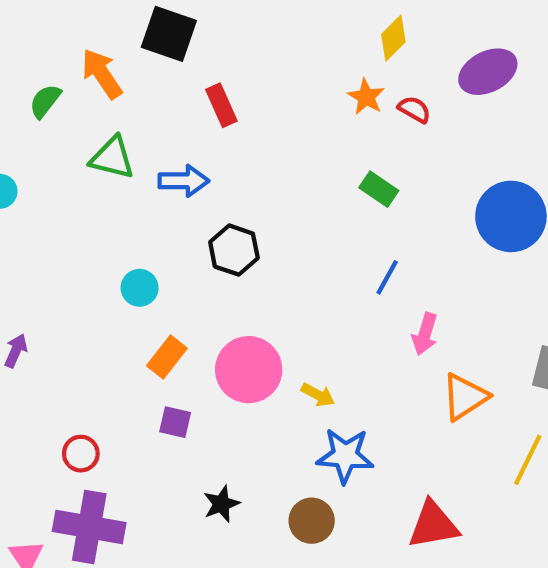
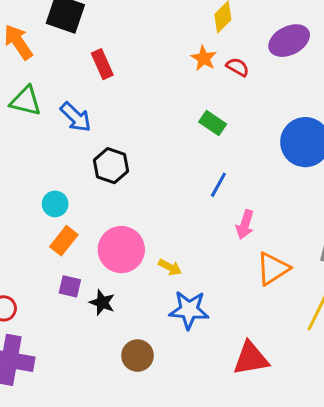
blue arrow: (184, 181) -> (76, 117), turned 44
cyan circle: (140, 288) -> (55, 204), moved
black star: (221, 504) -> (102, 303), moved, turned -30
brown circle: (312, 521) -> (137, 356), moved

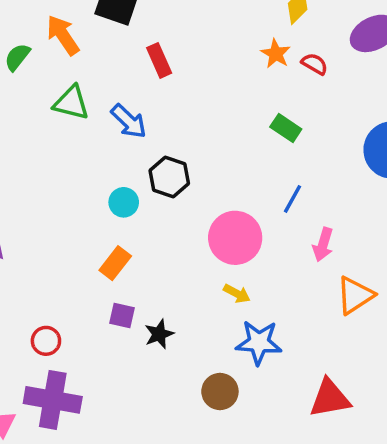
cyan circle: (55, 204) -> (124, 202), moved
pink circle: (121, 250) -> (235, 238), moved
black star: (102, 303) -> (159, 334), turned 30
brown circle: (137, 356) -> (220, 391), moved

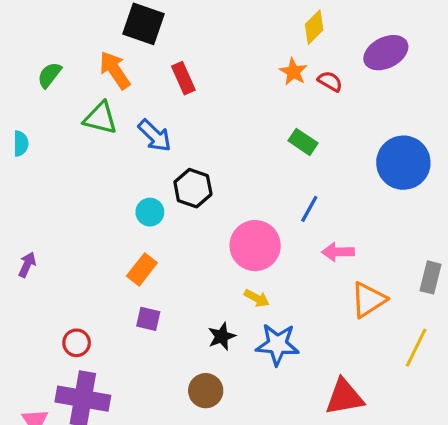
orange arrow: (63, 35) -> (115, 70), moved
pink arrow: (323, 245) -> (338, 252), turned 72
black star: (159, 334) -> (222, 336), moved
brown circle: (220, 391) -> (206, 391), moved

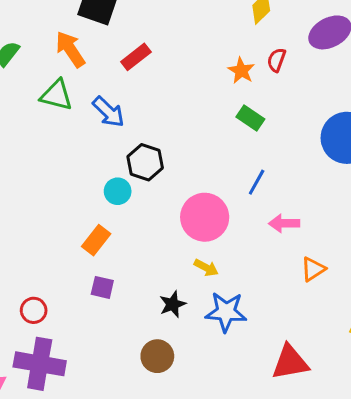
orange star: (293, 72) -> (241, 71), moved
red rectangle: (183, 78) -> (136, 57), turned 76
red semicircle: (330, 81) -> (276, 60), turned -100
cyan circle: (150, 212) -> (118, 191), moved
orange triangle: (368, 300) -> (313, 269), size x0.7

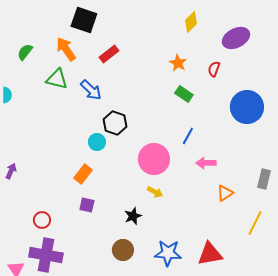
red semicircle: (276, 60) -> (214, 69), moved
blue star: (226, 312) -> (168, 253), moved

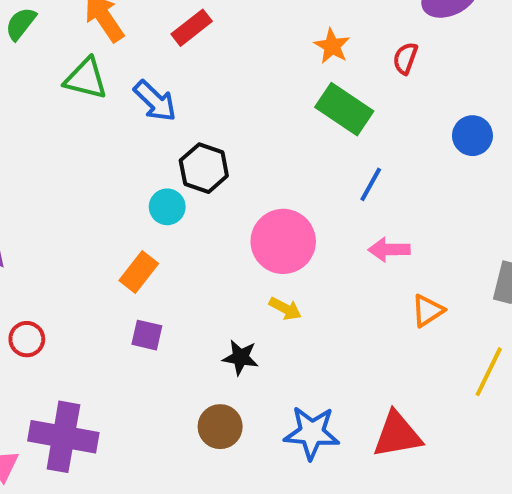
green rectangle: (184, 94) -> (344, 109), size x1.5
blue circle: (247, 107) -> (472, 136), size x0.6
blue line: (188, 136) -> (371, 184), moved
black star: (133, 216) -> (240, 357), turned 30
red circle: (42, 220) -> (27, 339), moved

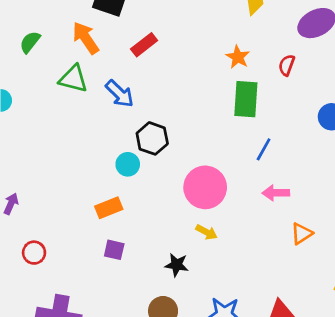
green rectangle: (344, 109) -> (246, 99), turned 60
orange rectangle: (139, 272) -> (109, 208), turned 30

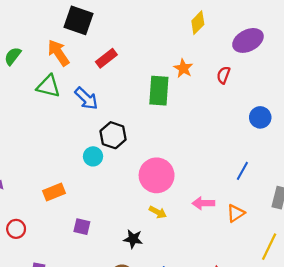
green rectangle: (246, 99) -> (159, 91), moved
blue line: (264, 149) -> (242, 171), moved
pink arrow: (276, 193) -> (203, 203), moved
orange rectangle: (109, 208) -> (54, 192), moved

